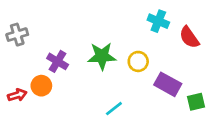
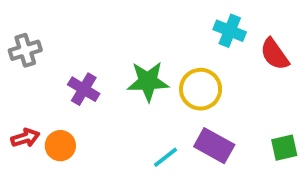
yellow circle: (138, 61) -> (201, 89), size x1.4
purple rectangle: (168, 84) -> (214, 146), moved
orange circle: (41, 86) -> (60, 146), moved

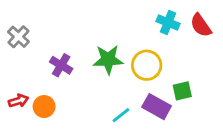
gray cross: (25, 50) -> (18, 37), turned -30
red semicircle: (275, 54) -> (201, 25), moved
green square: (284, 148) -> (182, 91), moved

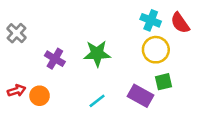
yellow circle: (147, 65) -> (156, 50), moved
cyan line: (121, 115) -> (97, 101), moved

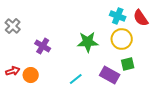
green star: (97, 54) -> (88, 42), moved

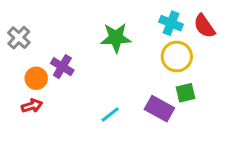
green star: (88, 42) -> (116, 38), moved
red arrow: (13, 71) -> (32, 106), moved
orange circle: (31, 75) -> (36, 78), moved

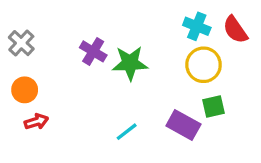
green star: (116, 38) -> (130, 63), moved
purple cross: (62, 67) -> (93, 51), moved
orange circle: (36, 78) -> (25, 90), moved

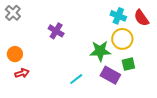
gray cross: (21, 43) -> (13, 13), moved
green star: (130, 63) -> (100, 51), moved

